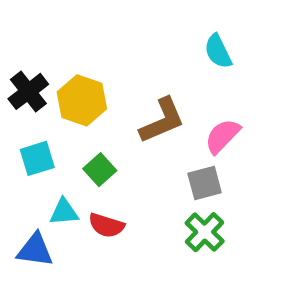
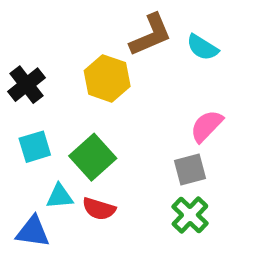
cyan semicircle: (218, 51) -> (202, 47), turned -32
yellow hexagon: (82, 100) -> (107, 78), moved
brown L-shape: (162, 120) -> (151, 35), moved
green square: (100, 170) -> (93, 157), size x1.5

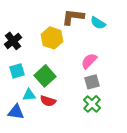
brown L-shape: (151, 35) -> (73, 17), turned -150
pink semicircle: (207, 126) -> (89, 61), moved

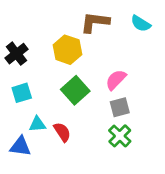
cyan semicircle: (98, 23) -> (141, 24), moved
green square: (45, 76) -> (75, 90), moved
red semicircle: (48, 101) -> (62, 132), turned -140

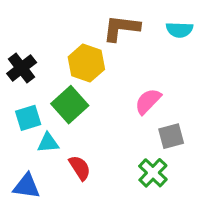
cyan semicircle: (141, 24) -> (179, 30), turned -30
green square: (75, 90) -> (70, 105), moved
gray square: (120, 107) -> (171, 136), moved
cyan triangle: (37, 124) -> (48, 143), moved

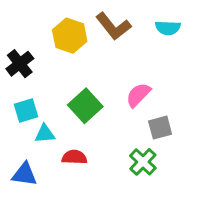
brown L-shape: (121, 28) -> (113, 26), turned -135
yellow hexagon: (86, 63) -> (70, 36), moved
green square: (70, 105) -> (85, 106), moved
red semicircle: (80, 168) -> (74, 157), turned -55

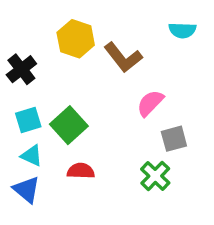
brown L-shape: (113, 26) -> (123, 57), moved
green square: (85, 106) -> (69, 125), moved
cyan triangle: (45, 134) -> (32, 156), moved, turned 30
blue triangle: (24, 174) -> (27, 189), turned 32

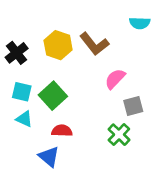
yellow hexagon: (76, 39) -> (58, 45), moved
cyan square: (28, 120) -> (22, 92), turned 30
blue triangle: (27, 189) -> (49, 157), moved

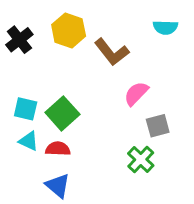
yellow hexagon: (58, 45) -> (69, 30), moved
black cross: (17, 53) -> (19, 40), moved
red semicircle: (62, 131) -> (58, 149), moved

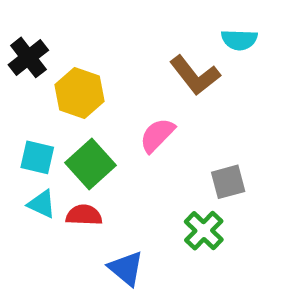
yellow hexagon: (69, 30) -> (79, 93), moved
brown L-shape: (112, 52) -> (195, 75), moved
pink semicircle: (136, 93) -> (157, 135), moved
blue triangle: (58, 186) -> (126, 268), moved

